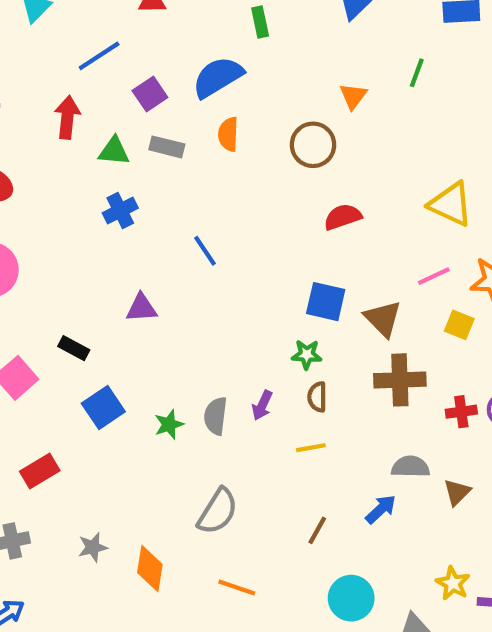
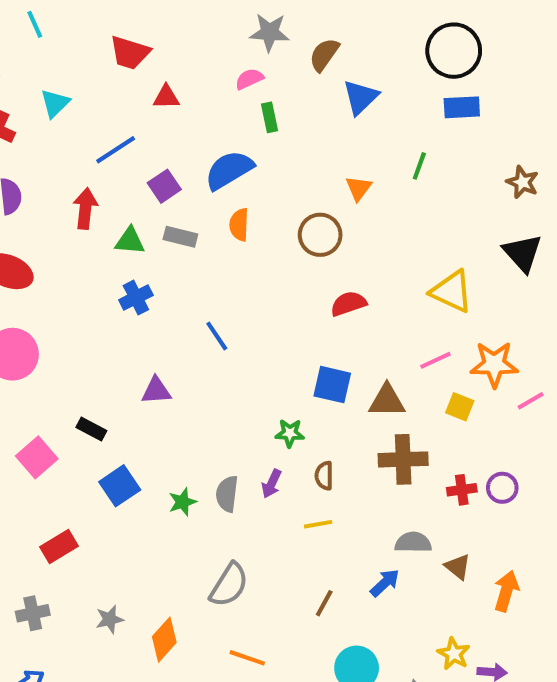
brown triangle: (383, 319) -> (387, 401), turned -45
green star: (307, 355) -> (290, 433), moved
brown triangle: (457, 492) -> (458, 567), turned -36
orange diamond: (150, 568) -> (164, 640), turned 33

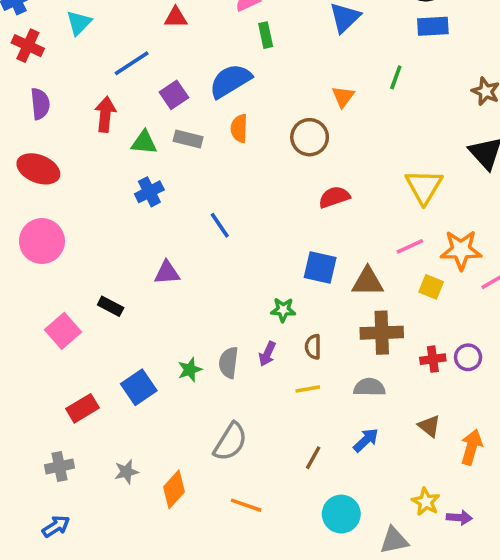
yellow triangle: (452, 291) -> (424, 186), turned 36
blue square: (120, 486) -> (139, 387), moved
gray semicircle: (413, 542) -> (369, 387), moved

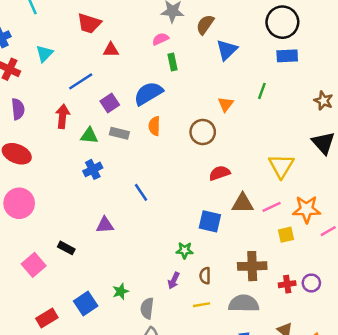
brown triangle: (368, 282) -> (243, 203), moved
yellow square: (431, 287) -> (286, 235), turned -35
gray semicircle: (229, 363) -> (147, 308), moved
gray semicircle: (369, 387) -> (244, 303), size x1.4

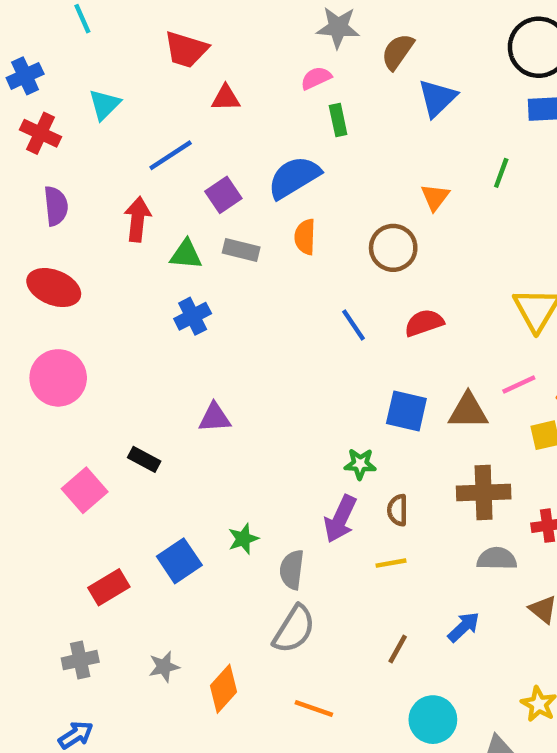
blue line: (141, 192) -> (354, 325), moved
brown triangle: (243, 203) -> (468, 411), moved
purple arrow: (174, 281) -> (340, 519), size x1.5
gray semicircle: (244, 303) -> (497, 559), moved, size x0.7

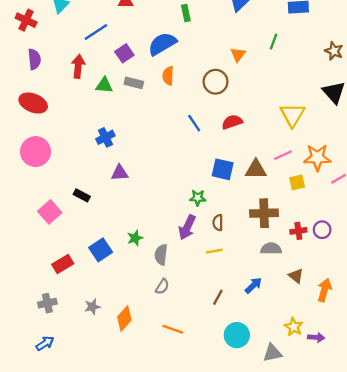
blue cross: (193, 316) -> (105, 137), moved
gray semicircle: (294, 629) -> (162, 287), size x0.6

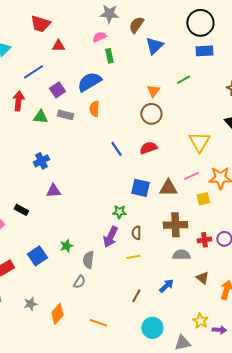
green line: (274, 41) -> (183, 80), turned 40
brown circle: (216, 82) -> (151, 114), moved
gray semicircle: (162, 287) -> (79, 282), moved

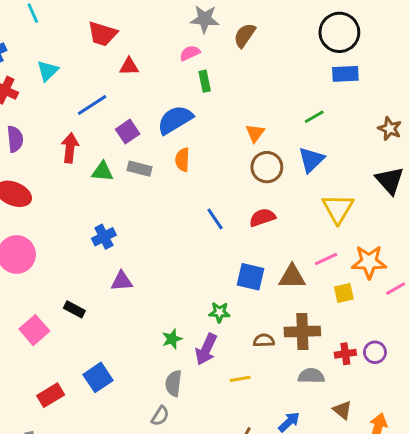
blue triangle: (154, 46) -> (311, 160), moved
orange triangle: (153, 91) -> (255, 133), moved
brown semicircle: (136, 233) -> (264, 340), moved, turned 88
green star: (66, 246) -> (172, 339), moved

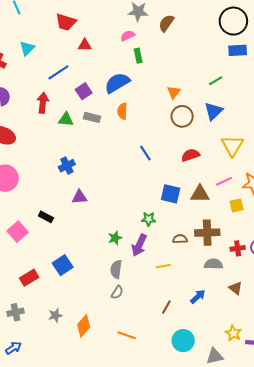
red semicircle: (262, 217) -> (190, 155), moved
gray semicircle: (160, 416) -> (117, 292), moved

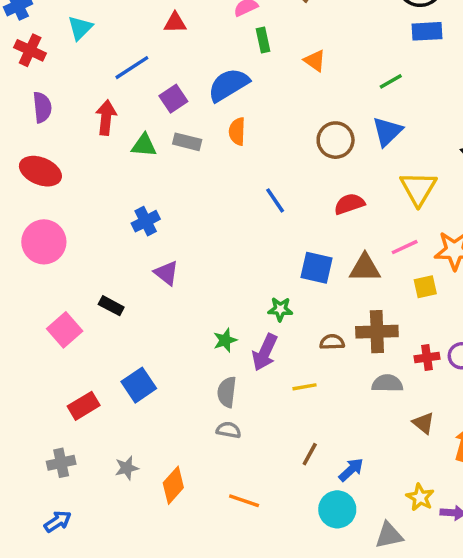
orange triangle: (174, 92) -> (315, 61), moved, turned -32
purple triangle: (79, 197) -> (166, 273), turned 42
gray semicircle: (117, 292) -> (229, 430), turned -112
blue arrow: (198, 297) -> (351, 470), moved

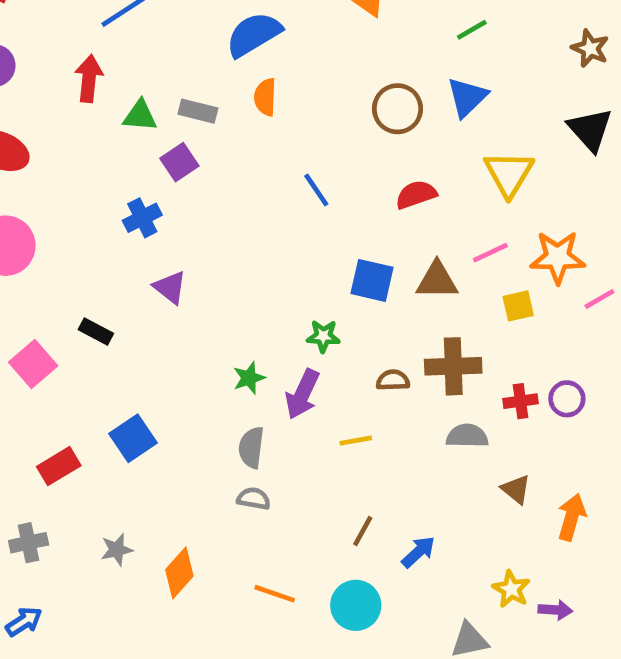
purple square: (173, 99) -> (179, 162), moved
cyan circle: (337, 509) -> (356, 605), moved

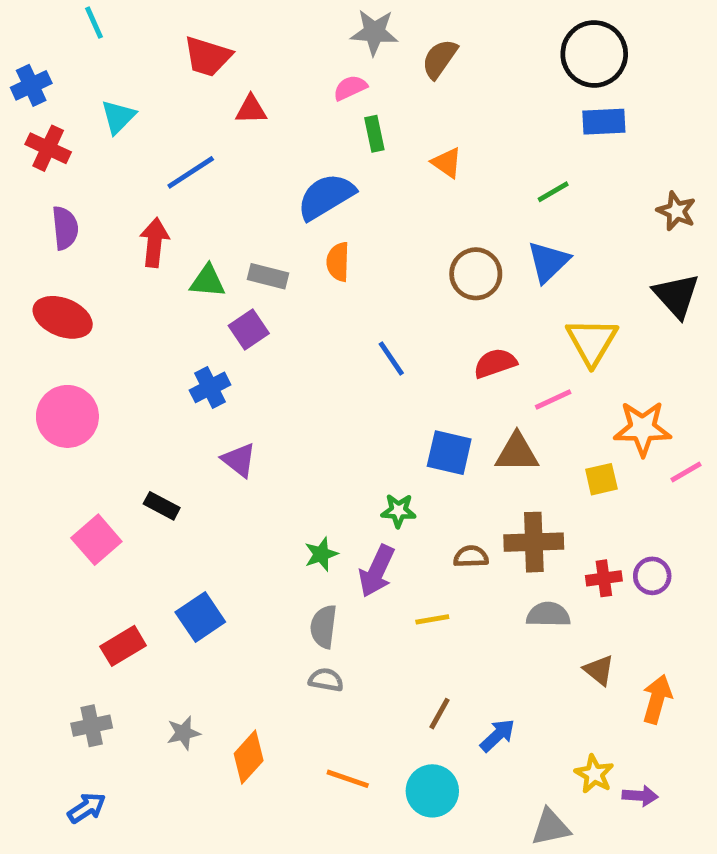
pink line: (490, 253) -> (553, 400), moved

